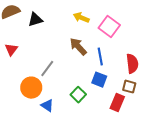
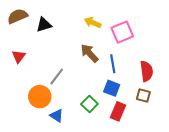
pink square: (109, 27) -> (122, 32), turned 30
red rectangle: (117, 103) -> (118, 111), moved

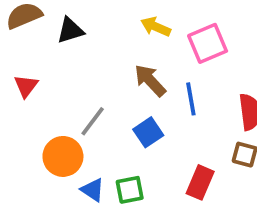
blue square: (112, 88) -> (148, 132), moved, turned 35
green square: (89, 104) -> (130, 190), moved, turned 35

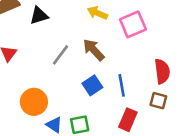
blue line: (191, 99) -> (122, 85), moved
gray line: (93, 121) -> (61, 55), moved

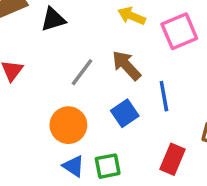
blue line: (122, 85) -> (164, 96), moved
orange circle: (34, 102) -> (68, 125), moved

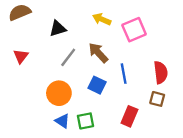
black triangle: (53, 19) -> (58, 28), moved
blue square: (125, 113) -> (97, 85), turned -30

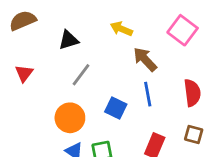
pink square: (134, 30) -> (183, 30), moved, turned -30
brown arrow: (98, 53) -> (145, 59), moved
brown square: (157, 99) -> (194, 134), moved

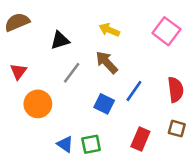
brown arrow: (145, 59) -> (107, 62), moved
blue line: (148, 94) -> (134, 91), turned 45
orange circle: (70, 118) -> (38, 104), moved

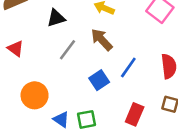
red triangle: (18, 71) -> (16, 48), turned -30
orange circle: (38, 104) -> (35, 95), moved
blue square: (104, 104) -> (99, 80), turned 30

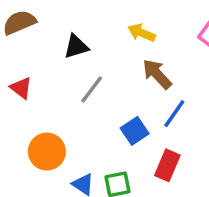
brown arrow: (102, 40) -> (157, 74), moved
red rectangle: (135, 114) -> (167, 165), moved

